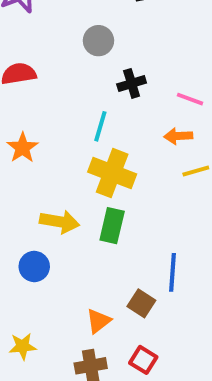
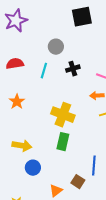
cyan line: (100, 126) -> (44, 71), moved
yellow arrow: (60, 222) -> (22, 146), moved
blue circle: (34, 266) -> (33, 168), moved

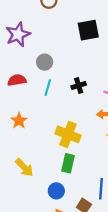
gray circle: (56, 47) -> (45, 62), moved
yellow arrow: (22, 146) -> (24, 167), turned 36
blue circle: (33, 168) -> (56, 191), moved

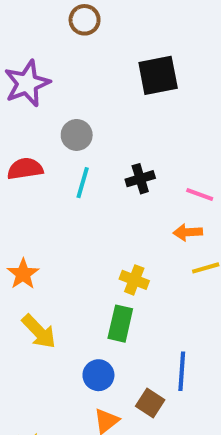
orange star: (19, 121) -> (23, 274), moved
yellow cross: (68, 134) -> (134, 280), moved, size x0.6

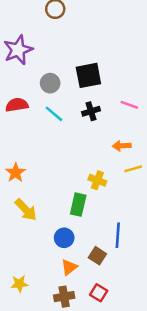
black square: (158, 75) -> (88, 75), moved
cyan line: (83, 183) -> (54, 114), turned -66
pink line: (200, 195) -> (129, 105), moved
yellow cross: (134, 280) -> (97, 180), moved

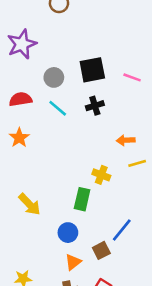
pink line: (129, 105) -> (132, 77), moved
orange star: (16, 173) -> (19, 138), moved
blue line: (118, 235) -> (122, 230), turned 35
brown square: (97, 256) -> (101, 250), turned 30

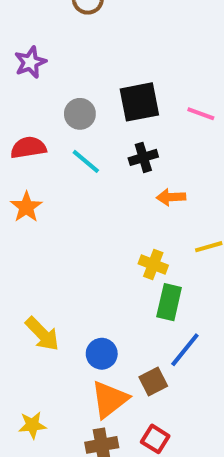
purple star: (22, 44) -> (30, 62), size x0.7
orange arrow: (126, 140) -> (171, 197), moved
green rectangle: (82, 199) -> (169, 302), moved
yellow arrow: (29, 204) -> (42, 334), moved
orange triangle: (73, 262) -> (110, 399), size x1.5

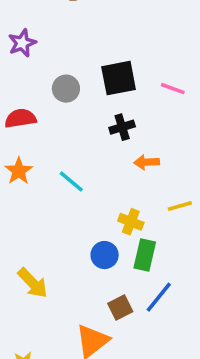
cyan line: (86, 161) -> (71, 181), moved
blue circle: (102, 354) -> (105, 255), moved
brown square: (153, 381) -> (120, 308), moved

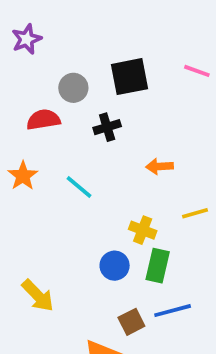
pink line: (173, 89) -> (197, 71), moved
red semicircle: (20, 118) -> (43, 120), moved
black cross: (122, 127) -> (107, 127), moved
blue line: (159, 297) -> (173, 311), turned 36

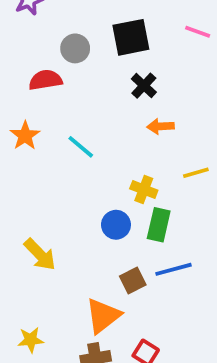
black cross: (107, 127) -> (144, 86), moved, turned -30

